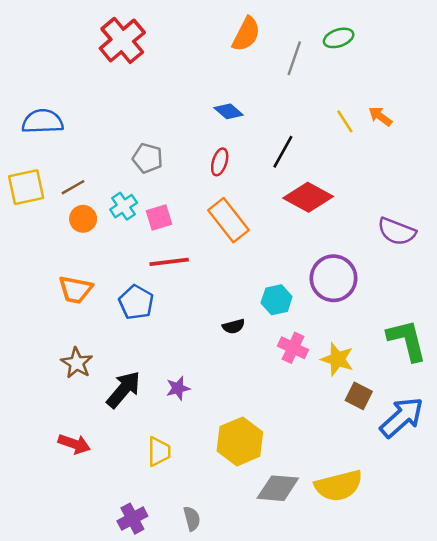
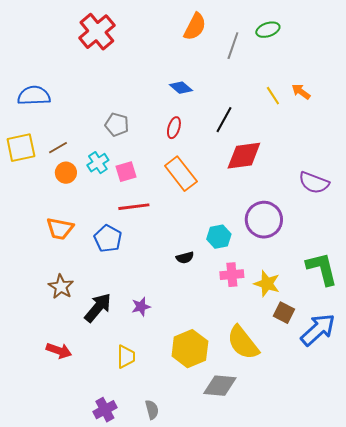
red diamond: (308, 197) -> (244, 156), turned -36
pink cross: (293, 348) -> (232, 275), turned -30
yellow semicircle: (339, 486) -> (243, 343), moved, turned 66

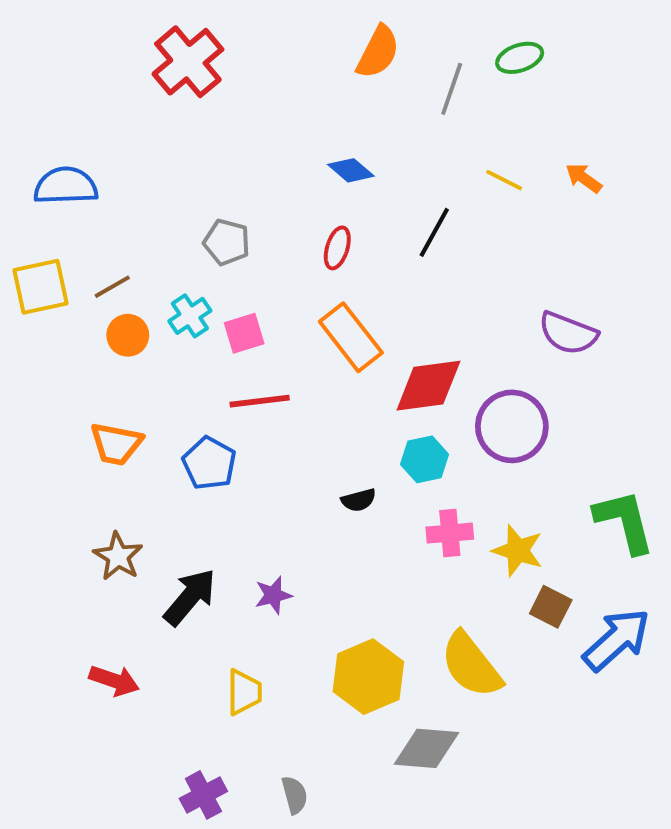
yellow line: (273, 96) -> (504, 180), moved, turned -30
red diamond: (244, 156) -> (428, 386), moved
purple semicircle: (314, 183) -> (568, 333), moved

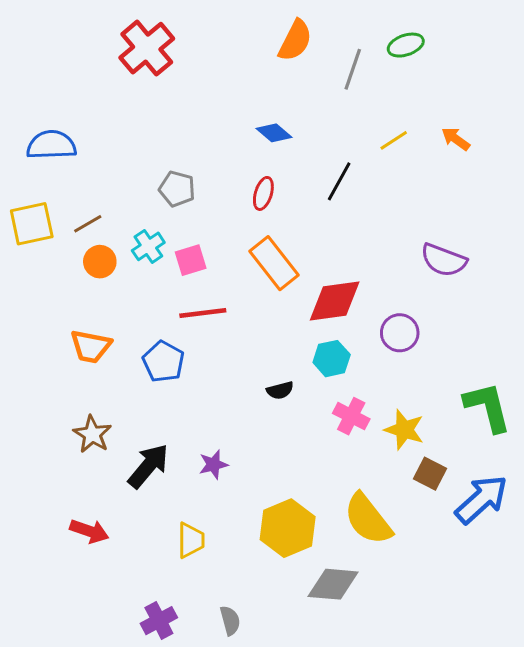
yellow line: (504, 180) -> (394, 140), turned -60
purple circle: (512, 426) -> (400, 333), size x0.7
pink cross: (450, 533) -> (351, 416), turned 32

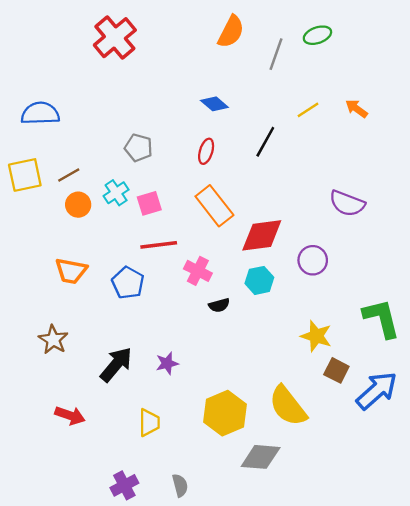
pink cross: (351, 416) -> (198, 271), moved
brown star: (92, 434) -> (53, 340), moved

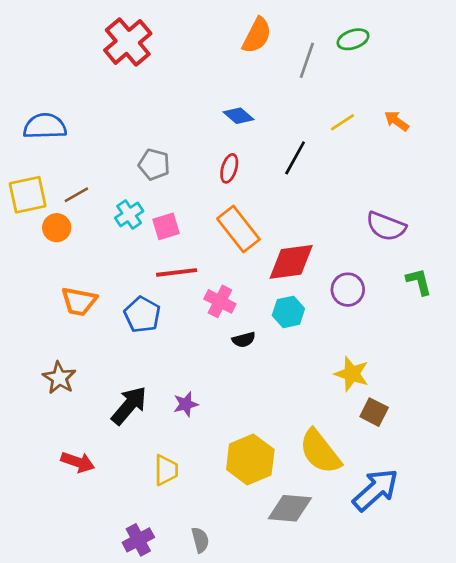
orange circle: (78, 205) -> (57, 228), moved
green L-shape: (381, 318) -> (419, 282), moved, size x0.6
blue arrow: (377, 391) -> (375, 490), moved

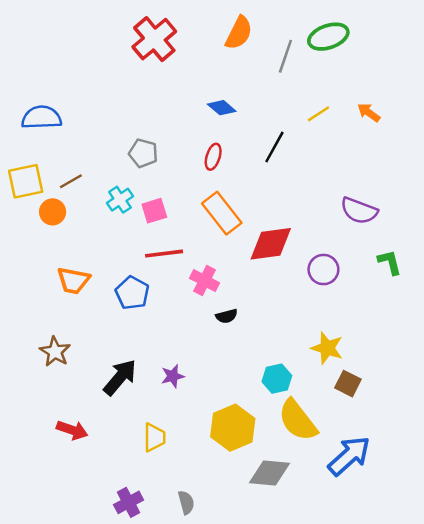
green ellipse: (353, 39) -> (328, 37), size x1.4
red cross: (128, 42) -> (154, 39), moved
cyan hexagon: (288, 312) -> (277, 379), moved

